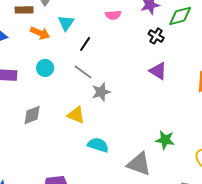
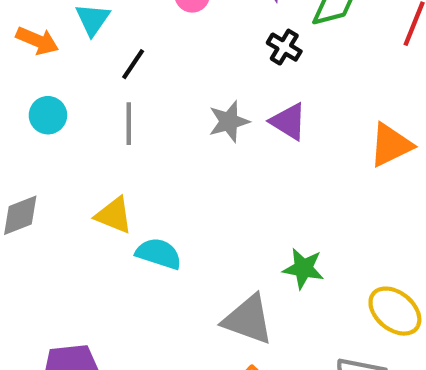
gray line: (83, 72) -> (129, 124), turned 54
gray star: (101, 92) -> (229, 122), moved
cyan semicircle: (98, 145) -> (159, 254), moved

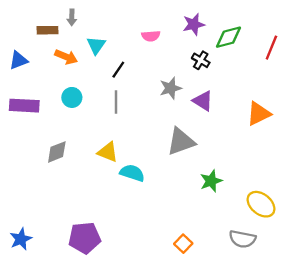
gray star: (229, 122) -> (170, 88), moved
green star: (303, 268) -> (211, 181), turned -30
gray triangle: (248, 320) -> (181, 142), moved, turned -40

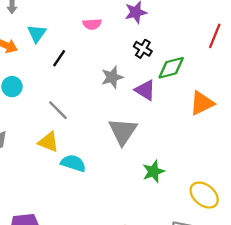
green diamond: (229, 37) -> (171, 68), moved
gray line: (116, 102) -> (58, 110), moved, turned -45
gray triangle: (181, 142) -> (123, 131), turned -36

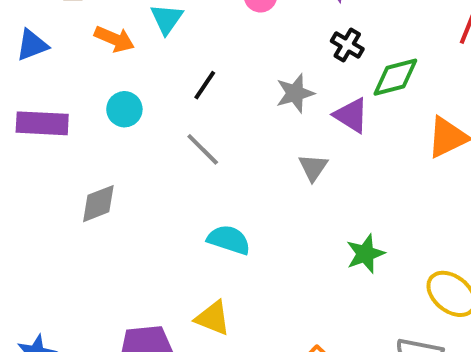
black line: (59, 58) -> (205, 85), moved
gray triangle: (123, 131) -> (313, 167), moved, size x0.6
yellow triangle: (49, 142) -> (213, 318), moved

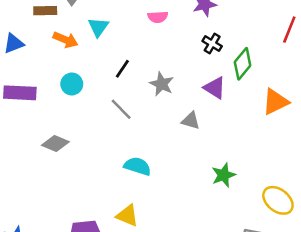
green diamond: (395, 77) -> (243, 64), turned -36
gray star: (295, 93) -> (162, 84), moved, turned -30
gray triangle: (313, 167) -> (191, 121), turned -48
gray diamond: (98, 204) -> (55, 143), turned 44

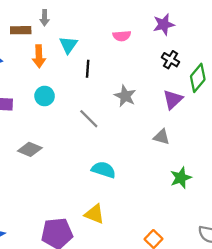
orange arrow: (65, 40) -> (39, 56), turned 65
black line: (122, 69) -> (88, 69), moved, turned -30
purple triangle: (215, 88) -> (173, 99), turned 45
gray triangle: (191, 121) -> (161, 137), moved

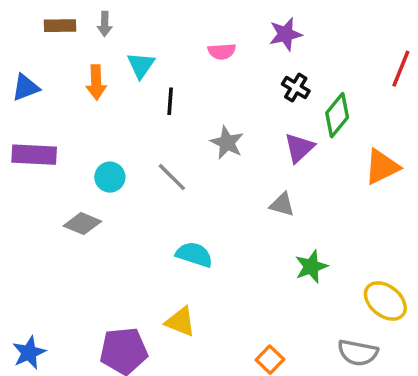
brown rectangle: (21, 30) -> (60, 26), moved
cyan circle: (45, 96) -> (110, 177), moved

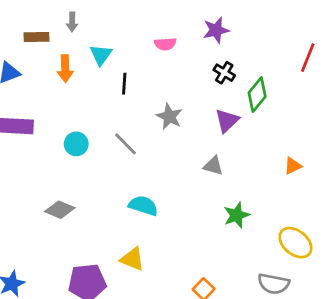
brown rectangle: (60, 26) -> (36, 37), moved
orange triangle: (382, 167) -> (293, 166), moved, size x0.6
gray diamond: (82, 224) -> (60, 210), moved

